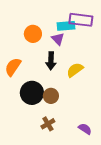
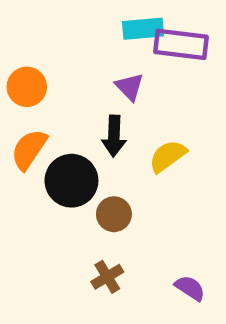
cyan rectangle: (66, 26) -> (143, 29), moved
orange circle: (33, 34) -> (27, 87), moved
black circle: (32, 93) -> (71, 181), moved

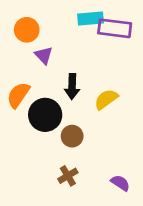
orange circle: (27, 87) -> (27, 30), moved
purple triangle: (130, 87) -> (44, 55), moved

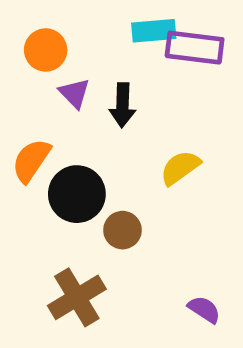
black arrow: (72, 86) -> (123, 105), moved
brown cross: (68, 176) -> (77, 297), moved, size x1.6

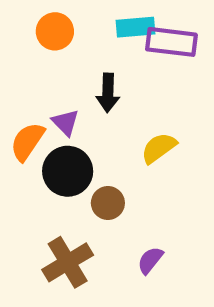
orange circle: (46, 50) -> (55, 31), moved
purple triangle: (74, 93) -> (66, 122), moved
purple semicircle: (204, 309) -> (150, 260), moved, turned -84

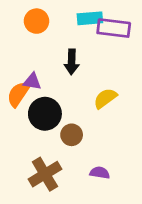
purple triangle: (66, 122) -> (32, 81), moved, turned -36
purple semicircle: (150, 260) -> (100, 173), turned 60

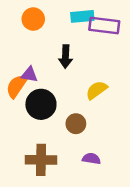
brown circle: (72, 135) -> (76, 124), moved
brown cross: (45, 174) -> (41, 160), turned 32

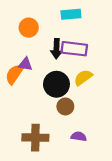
orange circle: (33, 19) -> (29, 28), moved
purple rectangle: (104, 25) -> (74, 49), moved
black circle: (41, 104) -> (56, 84), moved

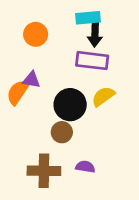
black arrow: (56, 49) -> (95, 34), moved
brown circle: (65, 106) -> (62, 132), moved
purple semicircle: (79, 136) -> (85, 167), moved

